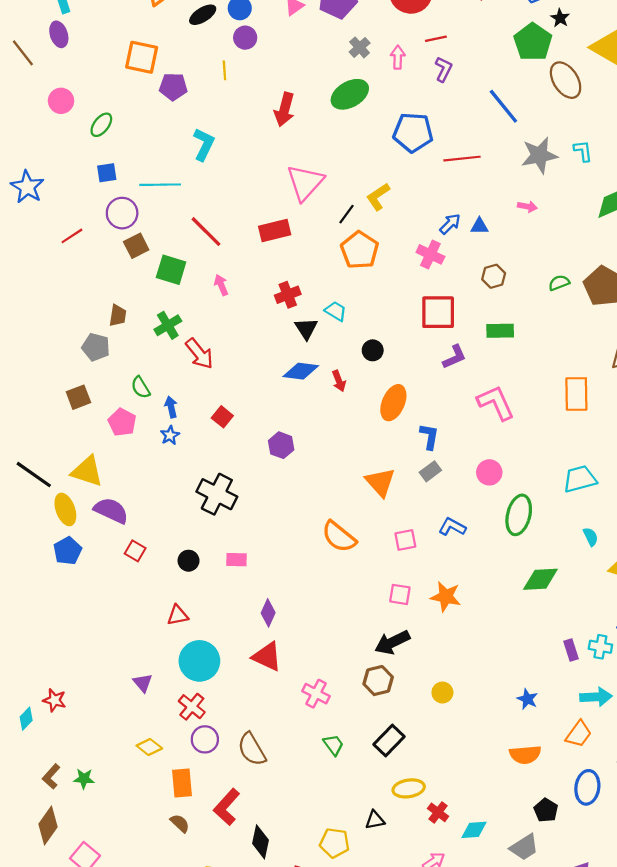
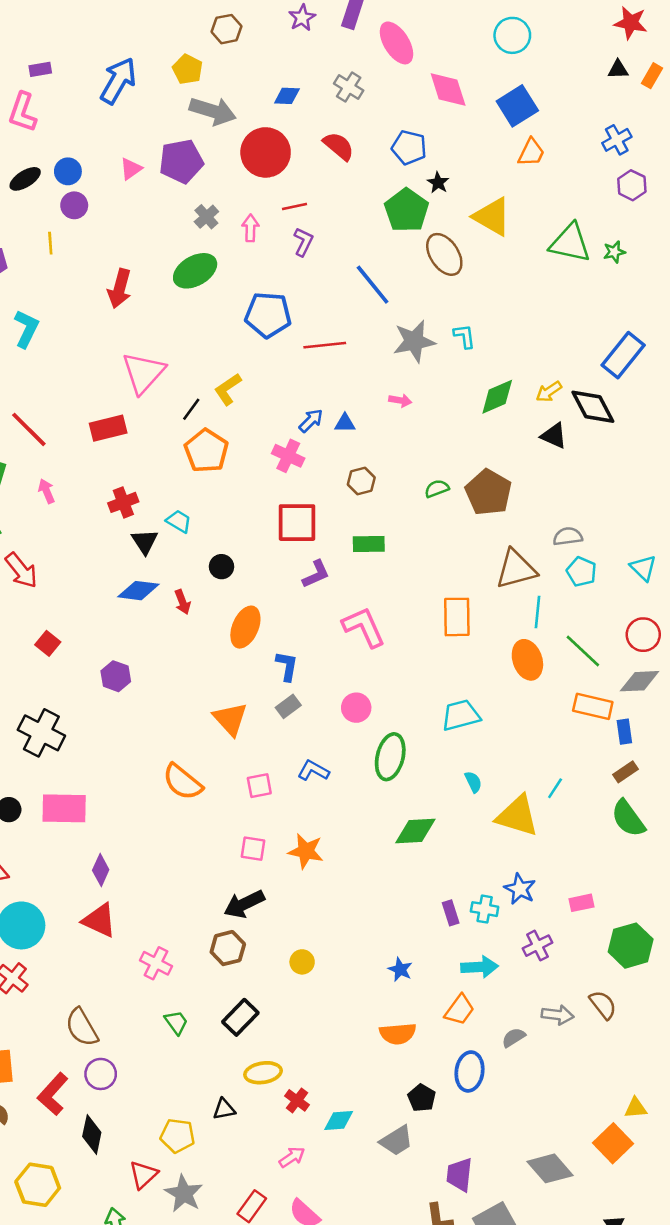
pink rectangle: (236, 560) -> (64, 808), size x1.8
purple circle: (205, 739) -> (101, 1074), moved

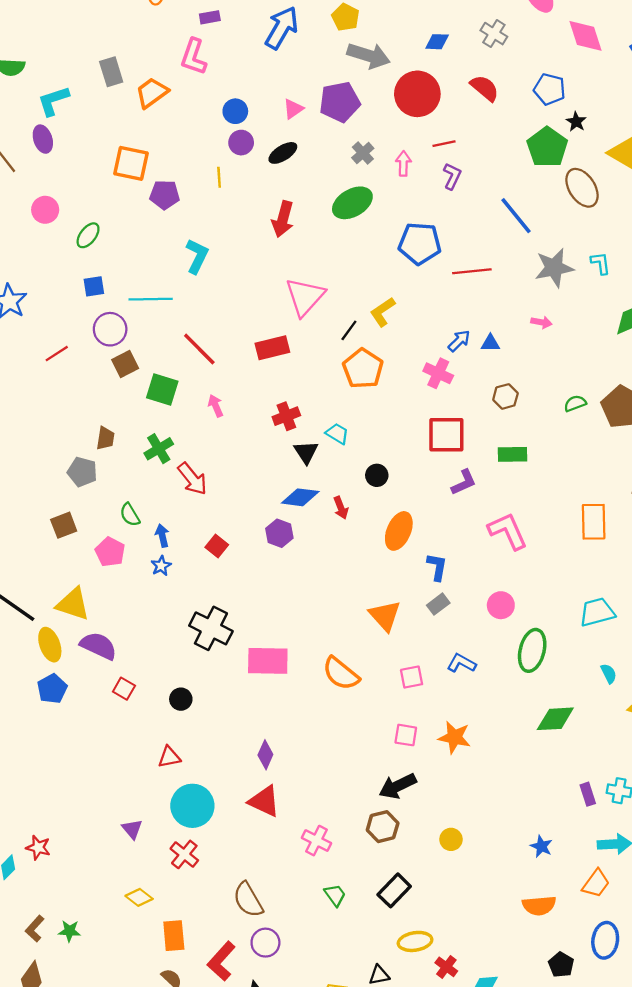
black ellipse: (25, 179) -> (283, 153), moved
purple hexagon: (116, 676) -> (279, 533), moved
pink rectangle: (64, 808) -> (268, 661), moved

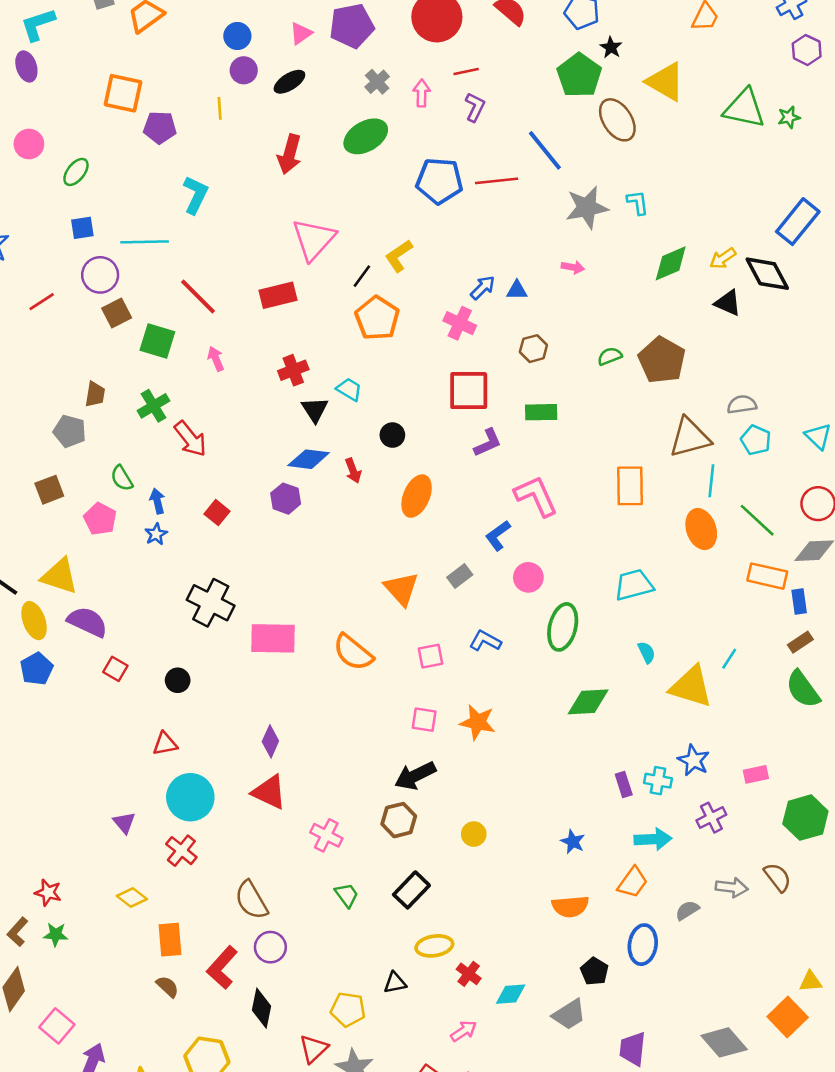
red line: (472, 271) -> (497, 181), moved
blue L-shape: (437, 567) -> (498, 535), moved, turned -136
red star: (38, 848) -> (48, 893), moved

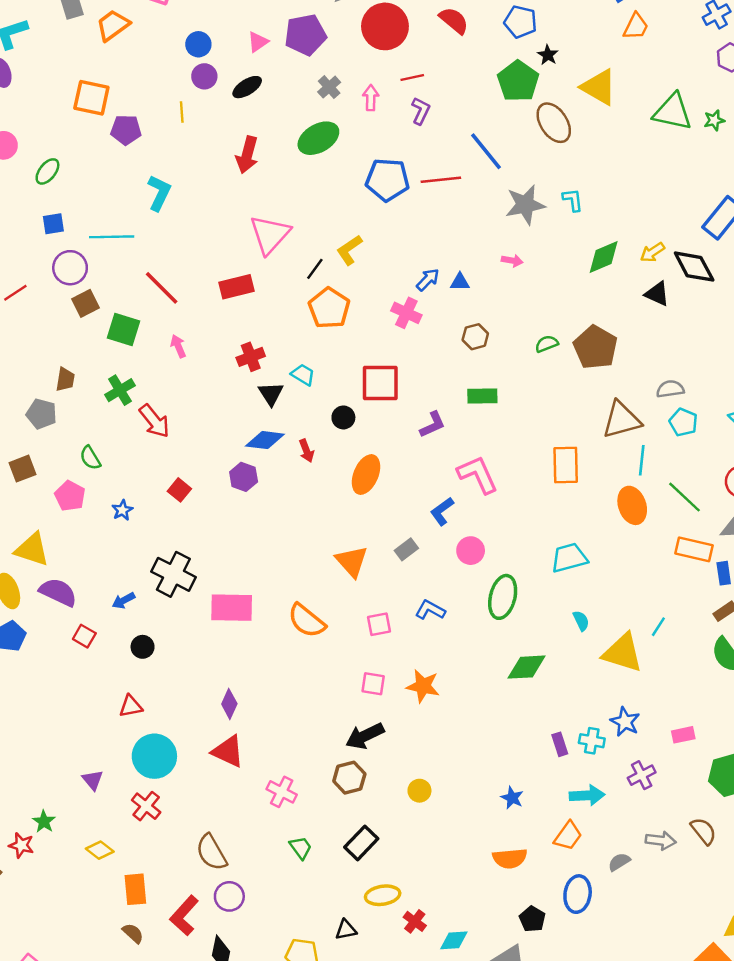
red square: (469, 391) -> (380, 383), moved
blue arrow: (157, 501) -> (124, 600), moved, turned -105
green star: (56, 934) -> (44, 822), moved, turned 30

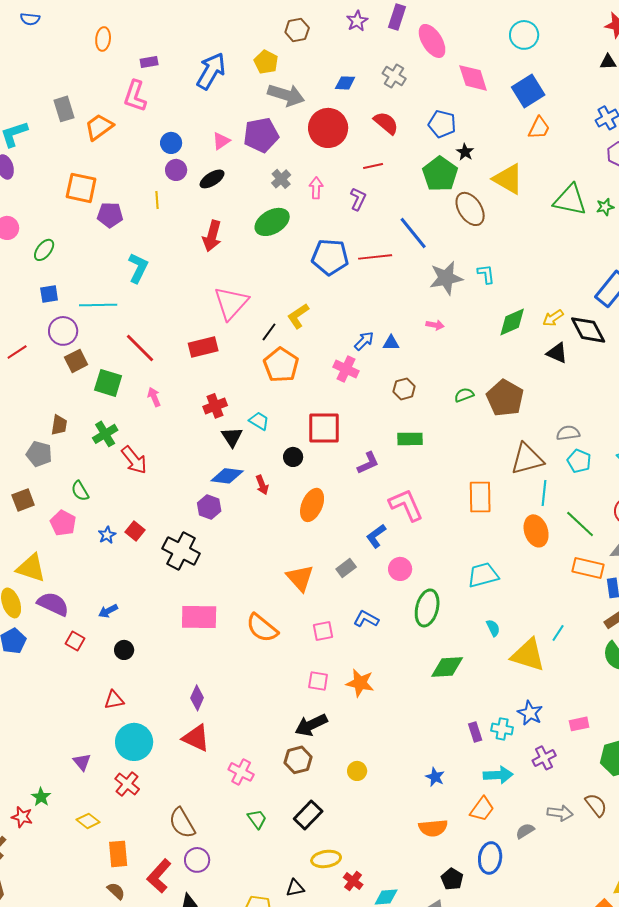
red line: (412, 78) -> (373, 166), moved
red square: (179, 490) -> (135, 531), moved
black cross: (173, 574) -> (181, 551), moved

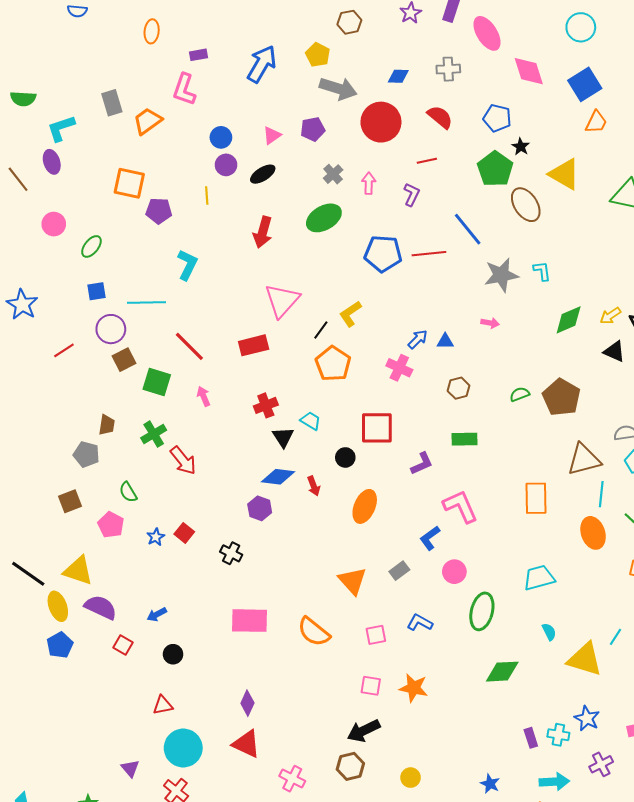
gray cross: (394, 76) -> (448, 69), turned -35
purple pentagon: (261, 135) -> (313, 129), size x0.7
black cross: (181, 551) -> (231, 553), size x0.6

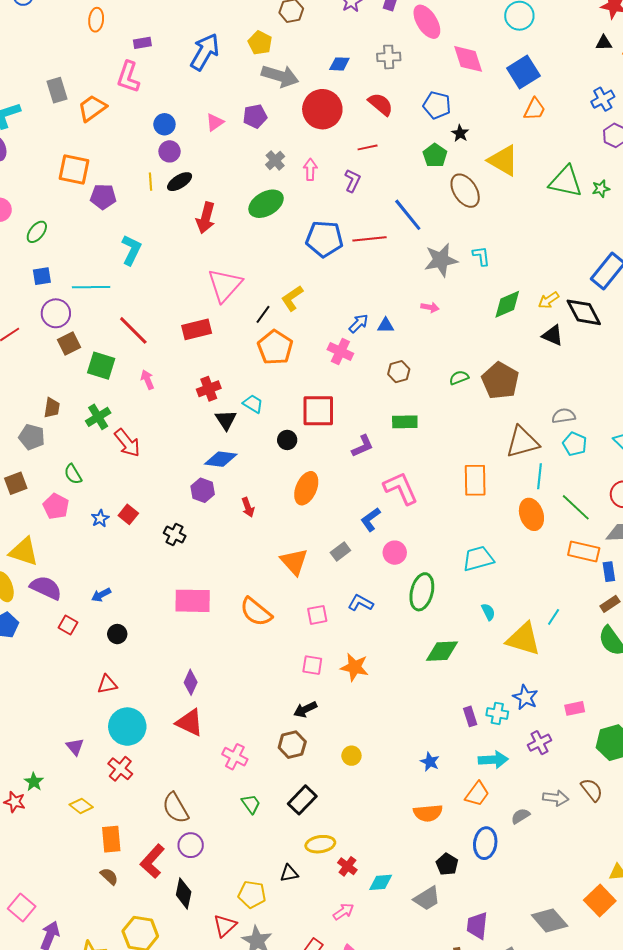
green pentagon: (495, 169) -> (435, 155), size x0.7
black ellipse: (263, 174) -> (180, 182), moved
red arrow: (314, 486) -> (248, 507), moved
black arrow: (364, 731) -> (305, 709), size x0.7

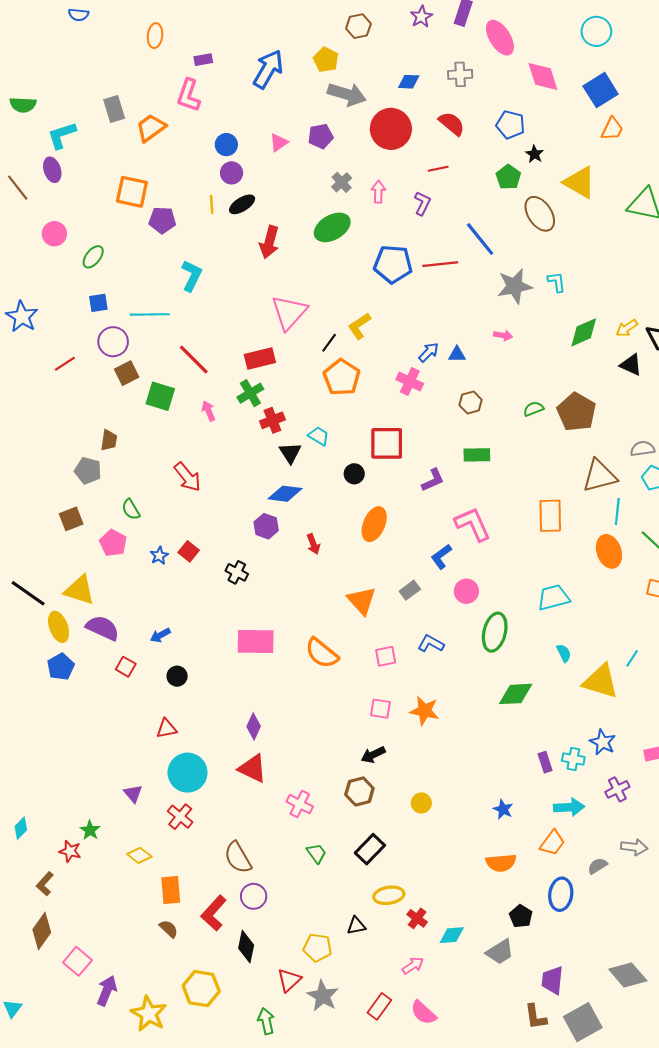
green cross: (98, 417) -> (250, 393), moved

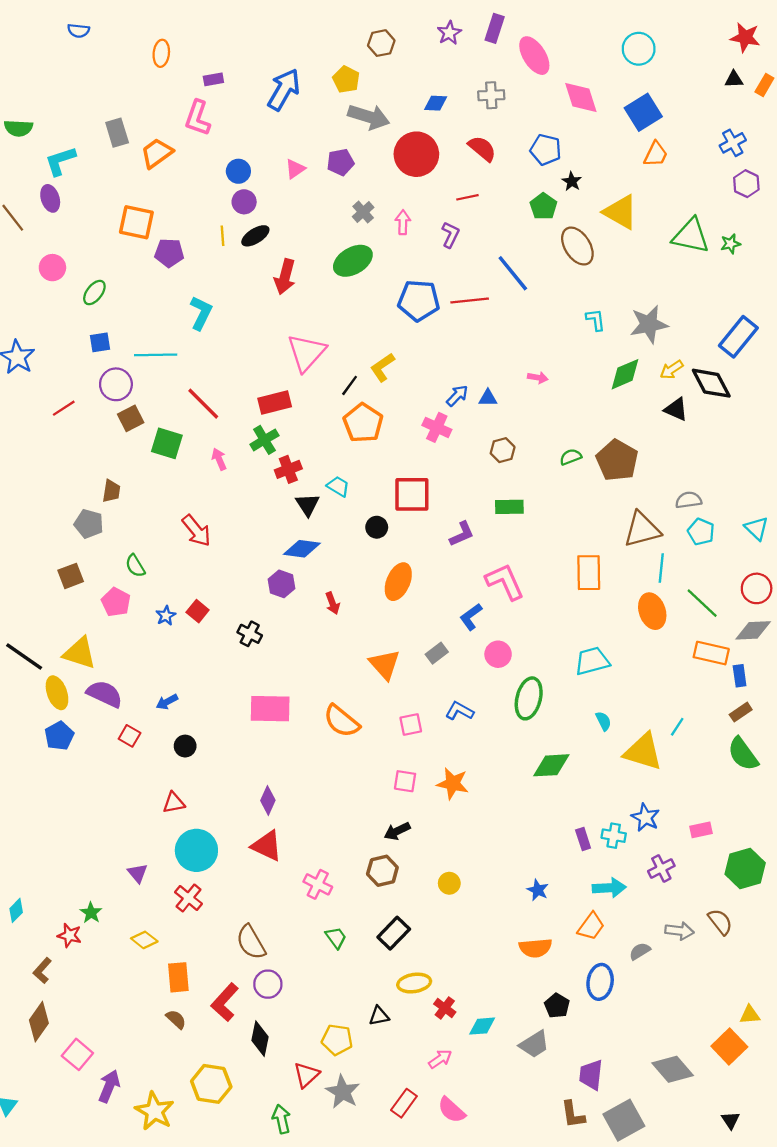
gray star: (515, 286) -> (649, 324), moved

